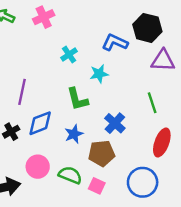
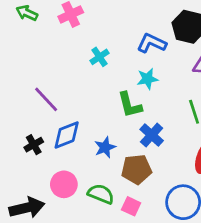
cyan star: (99, 74) -> (147, 79), moved
purple line: (22, 92) -> (46, 99), turned -55
green L-shape: (77, 99) -> (130, 105), moved

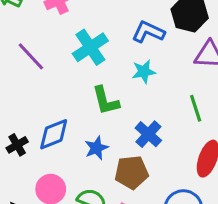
cyan cross: (100, 57) -> (90, 47), size x1.6
purple line: (46, 99) -> (31, 56), moved
green L-shape: (130, 105) -> (106, 101), moved

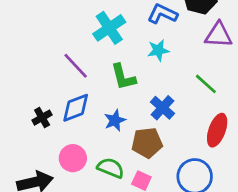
purple line: (31, 56) -> (76, 66), moved
green line: (196, 108) -> (206, 84), turned -30

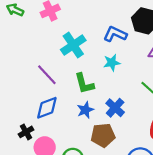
black cross: (42, 118) -> (26, 132), moved
blue star: (115, 120) -> (85, 110), moved

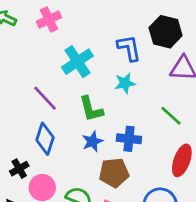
blue L-shape: (115, 34) -> (129, 48), turned 55
blue diamond: (47, 108) -> (45, 139), turned -50
blue cross: (115, 108) -> (129, 139), turned -36

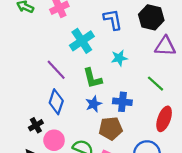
blue L-shape: (129, 48) -> (113, 20), moved

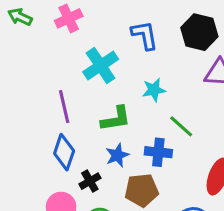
purple line: (56, 70) -> (64, 107), turned 30
green L-shape: (93, 78) -> (116, 119), turned -85
green line: (156, 84) -> (181, 126), moved
black cross: (36, 125) -> (90, 181), moved

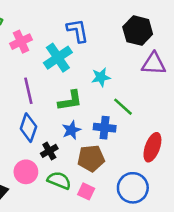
pink cross: (69, 18) -> (21, 42), moved
blue L-shape: (145, 35) -> (78, 31), moved

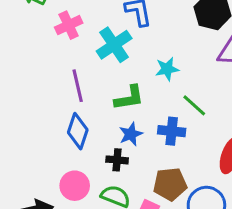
black cross: (49, 151) -> (117, 160), moved, turned 35
brown pentagon: (91, 158) -> (170, 184), moved

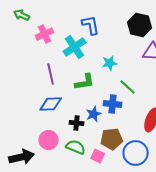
blue diamond: (78, 131) -> (51, 104), turned 70
blue star: (131, 134) -> (94, 114), moved

